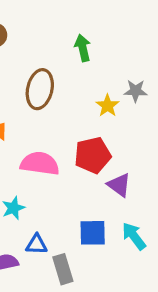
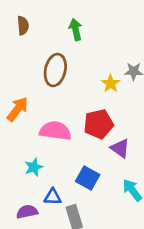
green arrow: (83, 48) -> (76, 30), moved
blue square: (93, 233) -> (88, 178), moved, turned 30

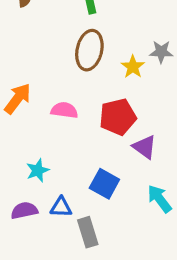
brown ellipse: (55, 70) -> (89, 50), moved
pink semicircle: (55, 131) -> (64, 110), moved, size x0.7
purple semicircle: (27, 212) -> (24, 210), moved

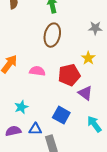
gray star: (161, 52) -> (95, 28), moved
yellow star: (133, 67) -> (88, 58), moved

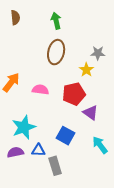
gray star: (95, 28) -> (98, 53), moved
yellow star: (88, 58) -> (86, 70), moved
cyan star: (21, 107) -> (24, 127), size x1.6

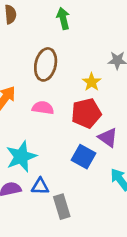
brown ellipse: (56, 52) -> (46, 64), moved
yellow star: (86, 70) -> (92, 82), moved
blue square: (65, 136) -> (83, 157), moved

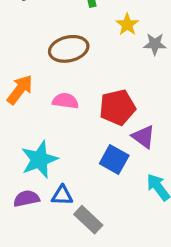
brown ellipse: (46, 64) -> (69, 49), turned 64
yellow star: (92, 82) -> (127, 24), moved
gray rectangle: (62, 207) -> (88, 220), turned -30

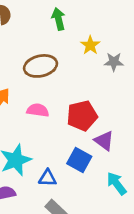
blue triangle: (62, 195) -> (47, 178), moved

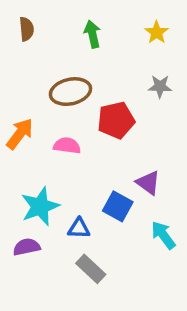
yellow star: (90, 45) -> (157, 32), moved
red pentagon: (82, 116) -> (116, 120), moved

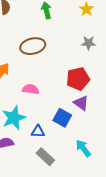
red pentagon: (116, 120) -> (78, 79), moved
pink semicircle: (67, 146) -> (31, 89), moved
cyan arrow: (163, 235) -> (83, 148), moved

